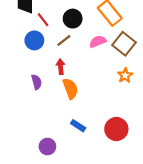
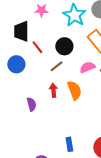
blue circle: (34, 40) -> (16, 64), moved
orange semicircle: (70, 89) -> (74, 90), moved
blue rectangle: (78, 126) -> (69, 144), turned 48

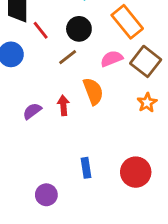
red arrow: (53, 90) -> (63, 105), moved
purple semicircle: (31, 104) -> (32, 111), turned -112

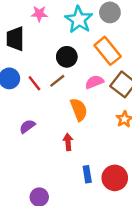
red line: (41, 30) -> (34, 83), moved
red arrow: (63, 105) -> (68, 142), moved
blue rectangle: (86, 168) -> (87, 174), moved

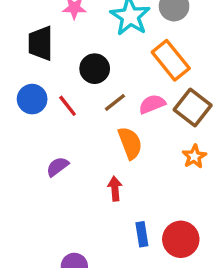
black circle: (67, 57) -> (95, 69), moved
brown line: (57, 81) -> (115, 102), moved

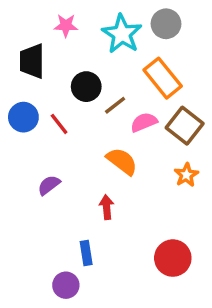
brown line: (115, 102) -> (115, 105), moved
orange semicircle: (130, 143) -> (122, 161), turned -32
blue rectangle: (142, 234) -> (86, 253), moved

